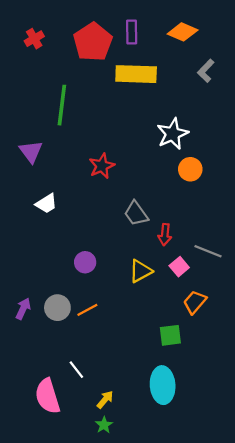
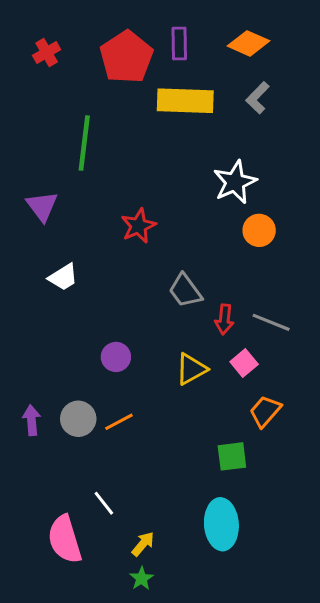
gray L-shape: (206, 71) -> (258, 98), moved
gray line: (208, 251) -> (271, 322), moved
purple arrow: (23, 309) -> (32, 420), turned -30

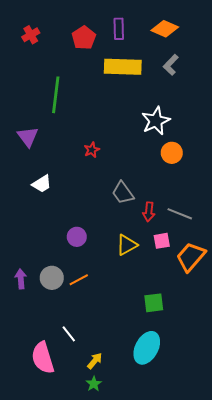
red pentagon: (126, 57) -> (84, 38), size x0.7
red star: (139, 226) -> (92, 150), size x0.7
pink square: (244, 363) -> (162, 241), turned 30
orange trapezoid: (265, 411) -> (191, 257), moved, size x1.4
cyan ellipse: (221, 524) -> (147, 348), turned 32

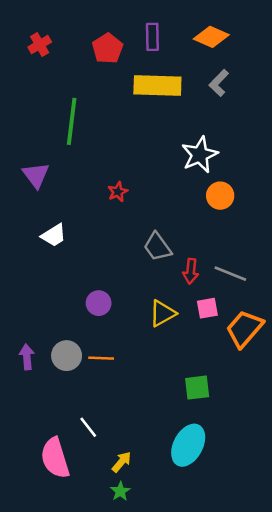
orange line: (79, 280) -> (101, 358), turned 30

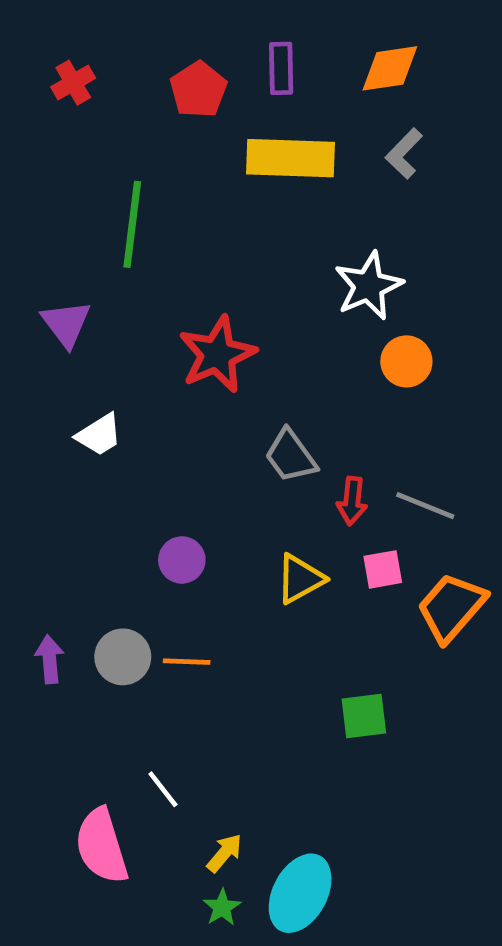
orange diamond: (211, 37) -> (390, 68), turned -32
red star: (118, 192) -> (217, 354), size x2.0
cyan ellipse: (188, 445) -> (300, 893), moved

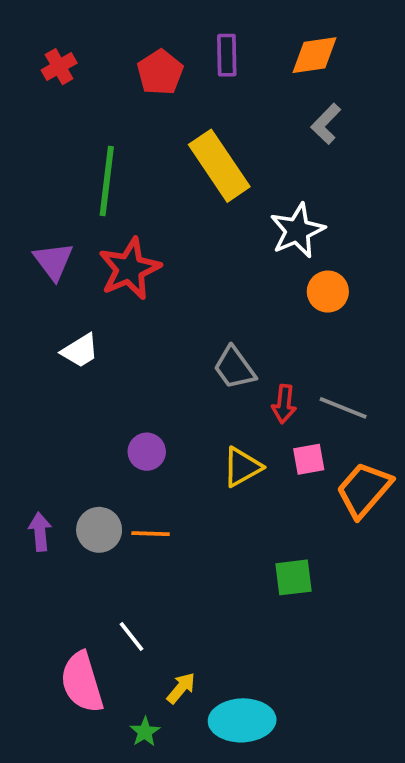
yellow rectangle: (291, 158) -> (219, 166), moved, turned 54
red star: (217, 354) -> (130, 269), moved
cyan ellipse: (300, 893) -> (242, 720), turned 60
green star: (222, 907) -> (145, 732), moved

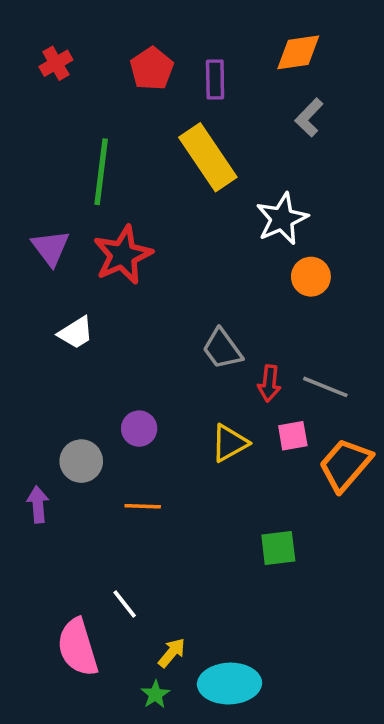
purple rectangle: (227, 55) -> (215, 80), moved
gray circle: (99, 530) -> (81, 461), moved
green star: (145, 732) -> (155, 694), moved

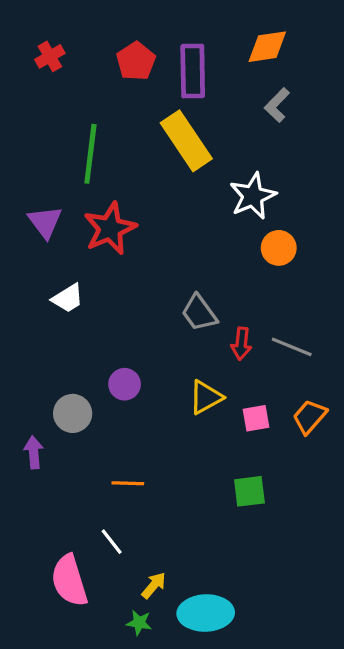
purple rectangle: (215, 80) -> (193, 71), size x1.5
pink square: (293, 436) -> (256, 418), moved
orange trapezoid: (345, 465) -> (310, 417), size x0.7
orange line: (143, 506) -> (128, 483), moved
green star: (155, 694) -> (139, 623), turned -30

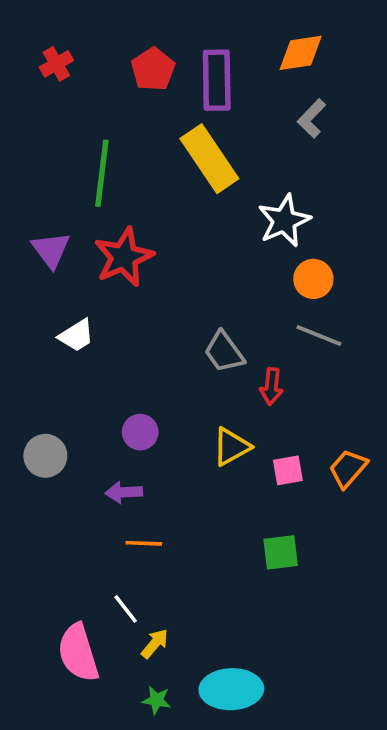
gray line: (292, 347) -> (319, 335), moved
gray circle: (73, 413) -> (45, 456), moved
purple arrow: (34, 452) -> (124, 492), moved, turned -88
yellow arrow: (154, 585) -> (155, 644), moved

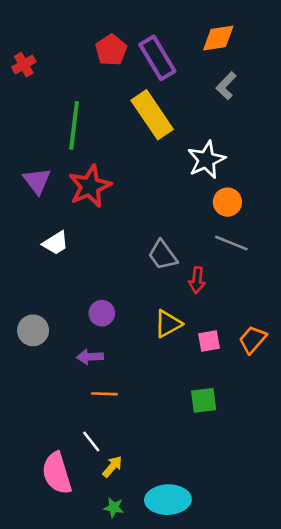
red cross: (56, 64) -> (24, 65), moved
purple rectangle: (217, 80) -> (157, 58), turned -30

